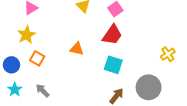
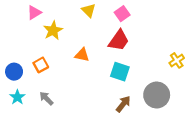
yellow star: (26, 35) -> (53, 30), moved
orange square: (37, 58) -> (41, 65), turned 32

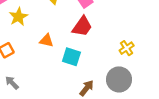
yellow cross: (177, 60) -> (127, 48), moved
cyan square: (120, 72) -> (71, 57), moved

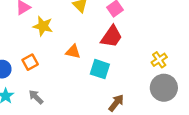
yellow star: (18, 17) -> (43, 26), turned -30
gray circle: (119, 79) -> (164, 88), moved

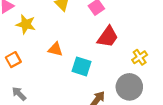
red trapezoid: (112, 37) -> (108, 37), moved
gray circle: (164, 88) -> (129, 87), moved

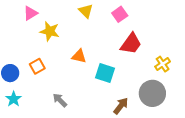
gray arrow: (19, 94) -> (60, 100), moved

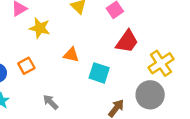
yellow cross: (163, 64) -> (161, 63), size x1.5

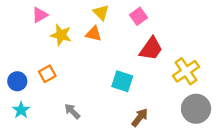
orange triangle: (71, 55) -> (94, 34), moved
gray circle: (150, 95) -> (196, 109), moved

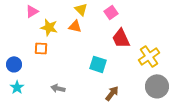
red trapezoid: (151, 49) -> (121, 38), turned 120
orange square: (47, 74) -> (41, 48), moved, turned 32
gray arrow: (72, 111) -> (58, 88), turned -32

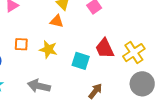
yellow star: (49, 27) -> (48, 49), moved
red trapezoid: (121, 38) -> (105, 48), moved
gray arrow: (58, 88) -> (39, 86), size x1.5

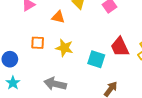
orange triangle: (57, 21) -> (58, 17), moved

